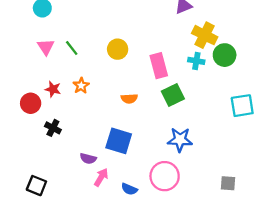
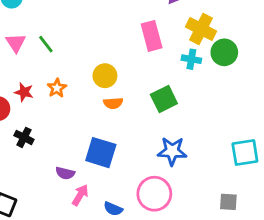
yellow circle: (118, 49) -> (105, 76), moved
pink rectangle: (159, 66) -> (152, 36), moved
cyan square: (242, 106) -> (245, 153), moved

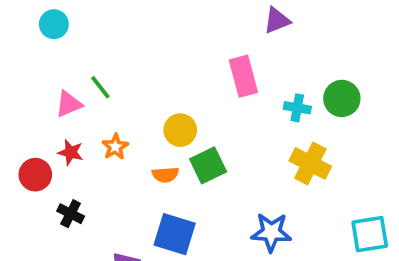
yellow cross: (201, 29) -> (310, 163), moved
pink triangle: (16, 43) -> (69, 104), moved, turned 40
green square: (164, 99) -> (208, 165), moved
orange semicircle: (113, 103) -> (165, 175), moved

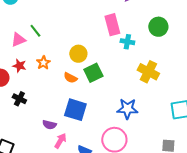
green circle: (342, 98) -> (158, 27), moved
cyan cross: (297, 108) -> (127, 42), moved
orange semicircle: (165, 175) -> (70, 78), turned 32

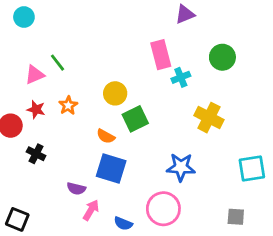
cyan cross: (127, 42) -> (181, 77), turned -32
orange semicircle: (70, 78) -> (106, 136), moved

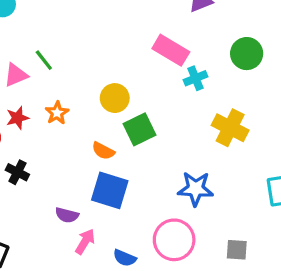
pink rectangle: (161, 55) -> (171, 50), turned -44
red star: (36, 109) -> (17, 118), turned -30
gray square: (236, 217) -> (237, 250), moved

